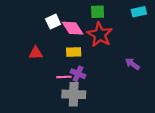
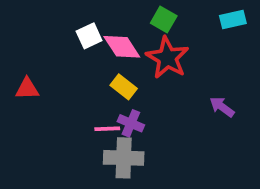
green square: (98, 12) -> (164, 20), turned 32
yellow rectangle: (74, 52) -> (124, 87), turned 40
red triangle: (36, 53) -> (27, 89), moved

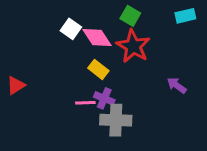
white square: (89, 36) -> (71, 29), turned -30
red triangle: (27, 89) -> (16, 85), moved, turned -30
gray cross: (124, 158) -> (116, 120), moved

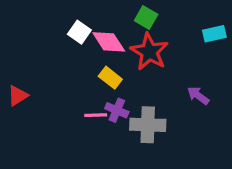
cyan rectangle: (185, 16) -> (214, 34), moved
gray cross: (116, 120) -> (148, 125), moved

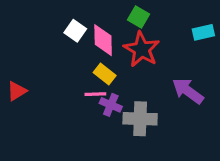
pink diamond: (109, 42) -> (103, 40), turned 32
purple arrow: (198, 96) -> (188, 91), size x1.5
pink line: (96, 115) -> (95, 94), moved

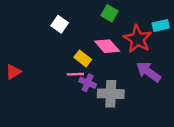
pink diamond: (103, 40) -> (107, 46), moved, turned -40
red star: (142, 49) -> (138, 39), moved

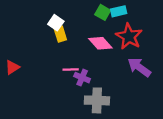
cyan rectangle: (161, 26) -> (119, 11), moved
yellow rectangle: (83, 58) -> (60, 34), moved, turned 35
gray cross: (111, 94) -> (97, 100), moved

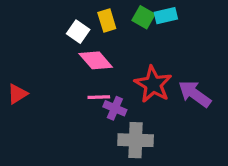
yellow rectangle: (60, 34) -> (107, 20), moved
red star: (129, 36) -> (153, 84), moved
pink diamond: (100, 43) -> (96, 60), moved

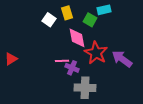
green square: (144, 17) -> (90, 20), moved
pink diamond: (96, 60) -> (77, 38), moved, turned 30

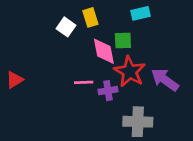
green square: (90, 20) -> (123, 40), moved, turned -32
purple cross: (72, 68) -> (108, 91), moved, turned -32
gray cross: (85, 88) -> (138, 122), moved

